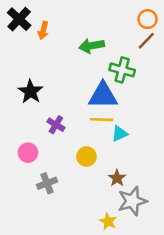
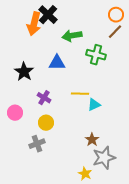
black cross: (19, 19) -> (48, 15), moved
orange arrow: (43, 31) -> (34, 24), size x1.6
blue triangle: (103, 95) -> (57, 63), moved, size x0.7
pink circle: (28, 153) -> (15, 113), moved
yellow circle: (86, 156) -> (46, 123), moved

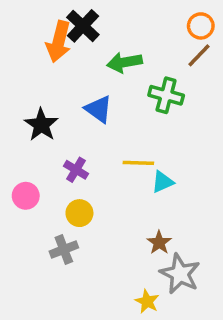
blue triangle: (57, 63) -> (99, 109), turned 36
gray star: (104, 158) -> (180, 274), turned -30

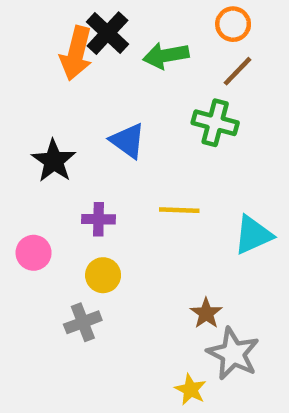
orange circle: (201, 26) -> (233, 24), moved
brown line: (199, 55) -> (238, 71), moved
green arrow: (124, 62) -> (166, 55), moved
purple cross: (76, 170) -> (99, 219), turned -30
cyan triangle: (163, 182) -> (253, 235), moved, size x1.4

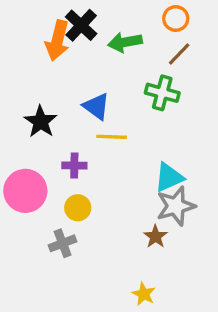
yellow line: (179, 210) -> (112, 137), moved
cyan triangle: (253, 235) -> (169, 177), moved
pink circle: (34, 253) -> (25, 191), size x1.6
gray star: (233, 354) -> (176, 206), moved, turned 30

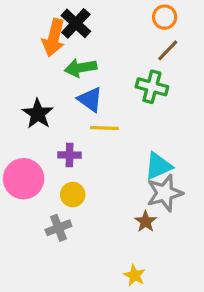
green arrow: (125, 42) -> (81, 68), moved

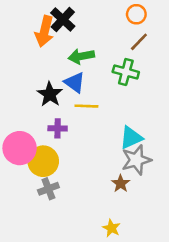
green arrow: (81, 68) -> (81, 56), moved
black star: (38, 114) -> (50, 94), moved
yellow circle: (73, 195) -> (43, 161), moved, size x1.5

